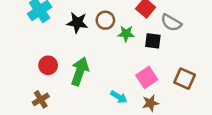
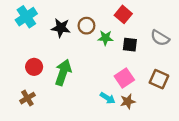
gray semicircle: (171, 23) -> (160, 38), moved
cyan arrow: (119, 97) -> (108, 98), moved

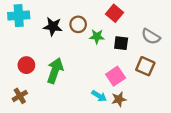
cyan cross: (26, 17) -> (19, 16), turned 30
brown square: (159, 79) -> (145, 66), moved

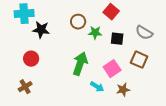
black star: (53, 27) -> (41, 30), moved
green arrow: (55, 71) -> (80, 64), moved
brown star: (119, 99) -> (123, 90), moved

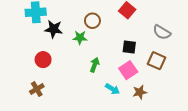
green star: (95, 33) -> (80, 38), moved
black square: (117, 39) -> (129, 47), moved
green arrow: (80, 64) -> (95, 65), size x0.6

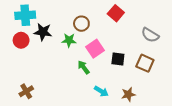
black square: (129, 47) -> (118, 59), moved
red circle: (43, 60) -> (21, 40), moved
green arrow: (95, 65) -> (84, 67), turned -56
pink square: (128, 70) -> (95, 49), moved

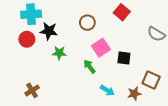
green star: (69, 40) -> (59, 53), moved
brown square: (145, 63) -> (151, 80), moved

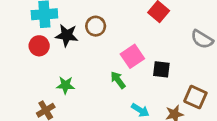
brown circle: (87, 23) -> (96, 26), moved
green star: (59, 53) -> (65, 85), moved

